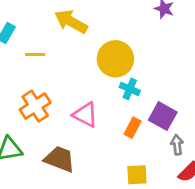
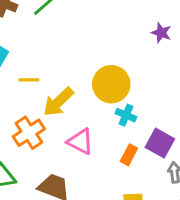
yellow arrow: (71, 22) -> (58, 102), moved, turned -72

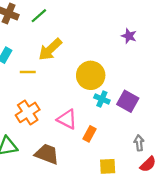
yellow arrow: (58, 102) -> (50, 49), moved
purple square: (160, 143) -> (128, 101), moved
orange rectangle: (129, 155) -> (90, 134), moved

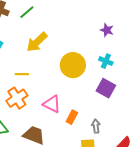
yellow line: (28, 72) -> (22, 74), moved
cyan cross: (102, 99) -> (106, 61), moved
gray arrow: (139, 143) -> (96, 126), moved

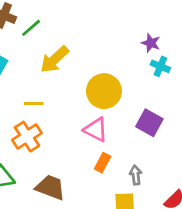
green line: (27, 12) -> (31, 28), moved
cyan cross: (106, 61) -> (160, 66), moved
pink triangle: (52, 104) -> (96, 130), moved

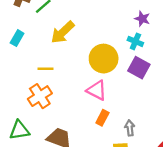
cyan cross: (160, 66) -> (135, 41), moved
purple square: (149, 123) -> (139, 68), moved

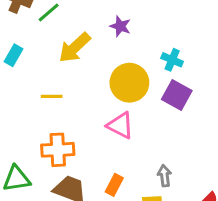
purple star: (142, 19) -> (120, 26), moved
orange cross: (40, 96) -> (58, 150), moved, turned 30
orange rectangle: (102, 118) -> (114, 185), moved

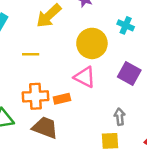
purple square: (177, 95) -> (129, 73), moved
orange rectangle: (114, 185) -> (62, 99), moved, turned 49

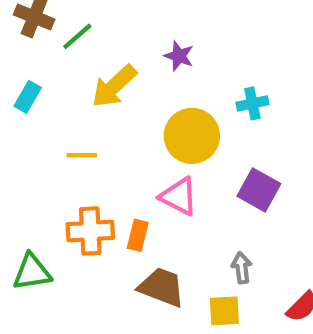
cyan cross: (126, 25) -> (252, 103), turned -35
orange rectangle: (62, 99) -> (138, 235), turned -63
brown trapezoid: (45, 128) -> (162, 287), moved

